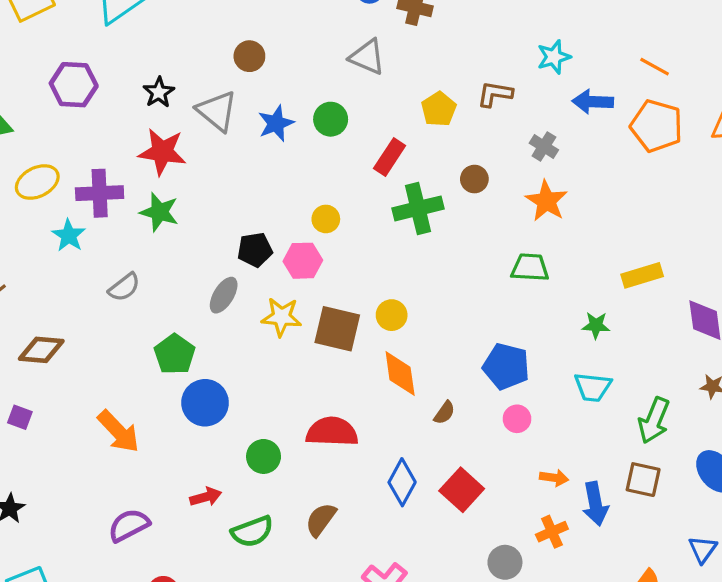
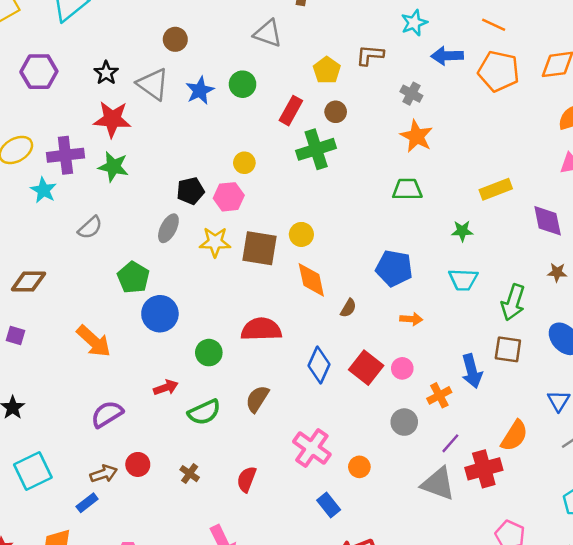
brown circle: (474, 179) -> (336, 112), moved
pink circle: (517, 419) -> (402, 368), moved
orange arrow: (554, 478) -> (411, 319), moved

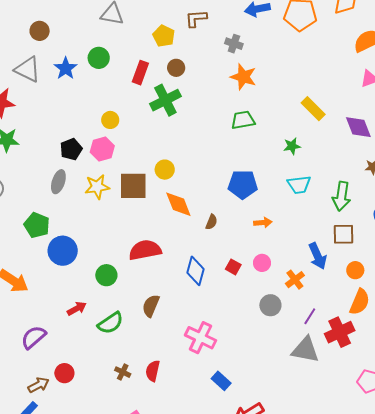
yellow rectangle: (496, 189) -> (313, 109), turned 75
red square: (366, 368) -> (233, 267), size x0.6
orange circle: (359, 467) -> (355, 270), moved
brown cross: (190, 474) -> (123, 372), moved

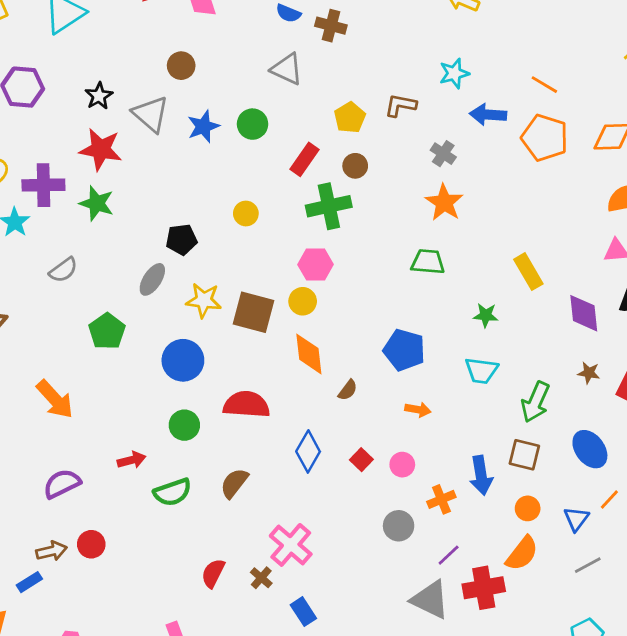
pink hexagon: (102, 149) -> (315, 264), moved
blue circle: (63, 251) -> (183, 360), moved
brown cross: (123, 372) -> (261, 578), moved

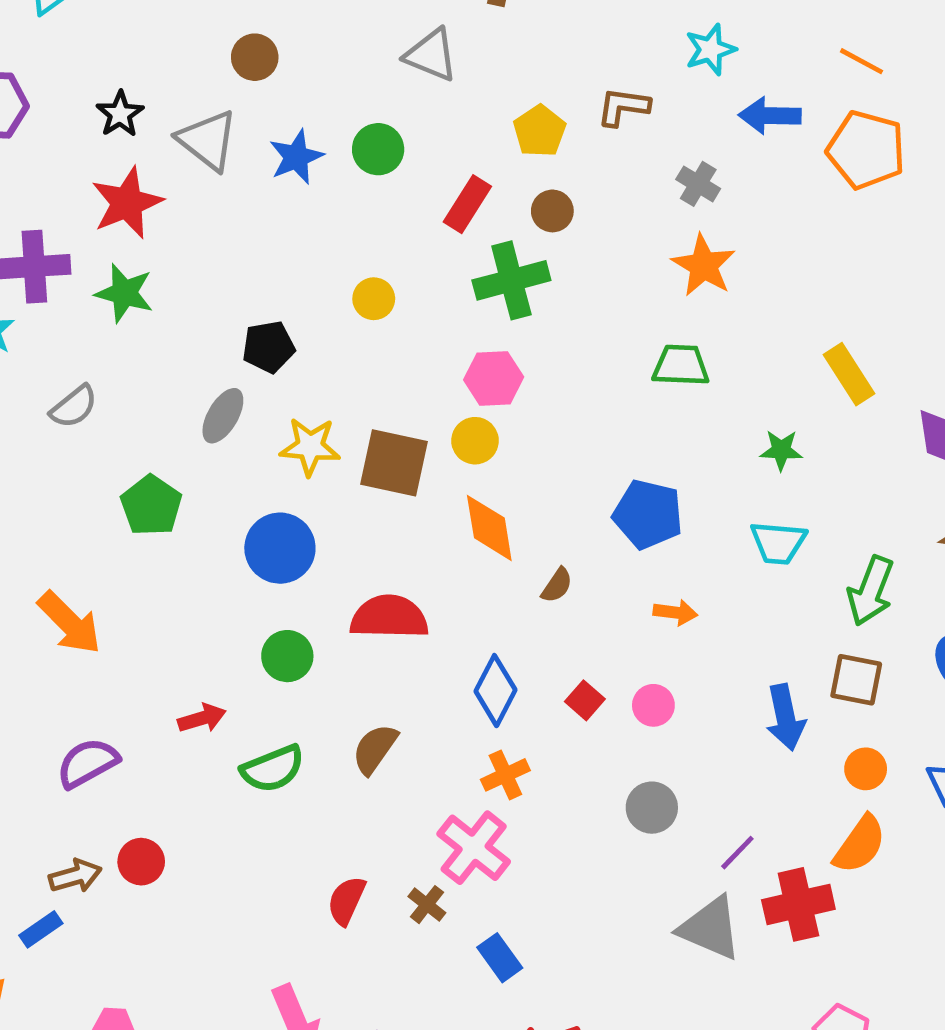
red star: (101, 149) -> (127, 203), turned -30
orange cross: (441, 499) -> (505, 775), moved

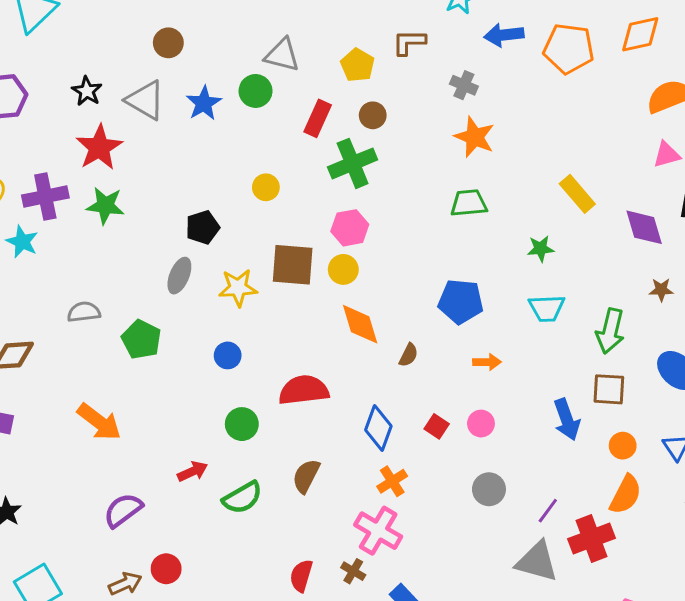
gray triangle: (431, 55) -> (282, 55), moved
gray semicircle: (74, 407) -> (84, 312), moved, turned -140
brown square: (394, 463) -> (293, 265), moved
blue circle: (280, 548) -> (228, 355), size x0.6

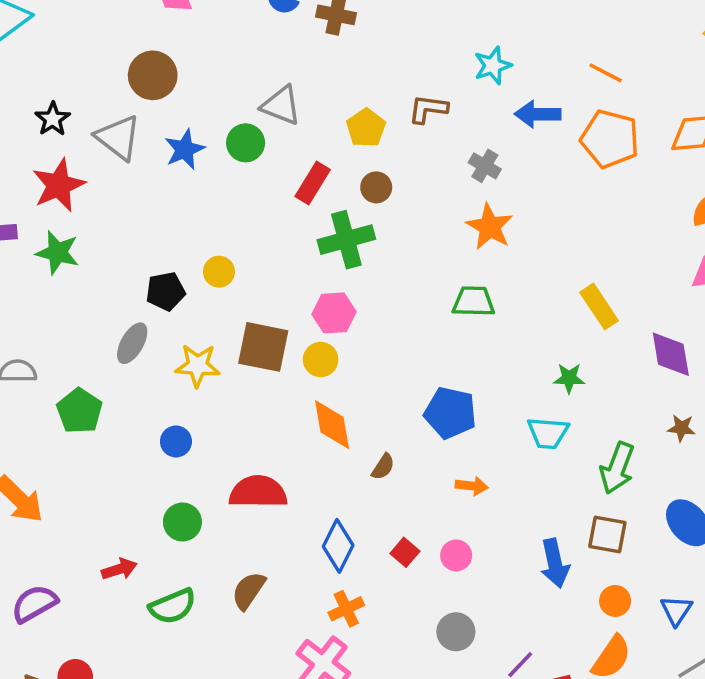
brown circle: (168, 43) -> (153, 75), size x1.4
yellow circle: (266, 187) -> (219, 272), moved
green star: (540, 249) -> (569, 378), moved

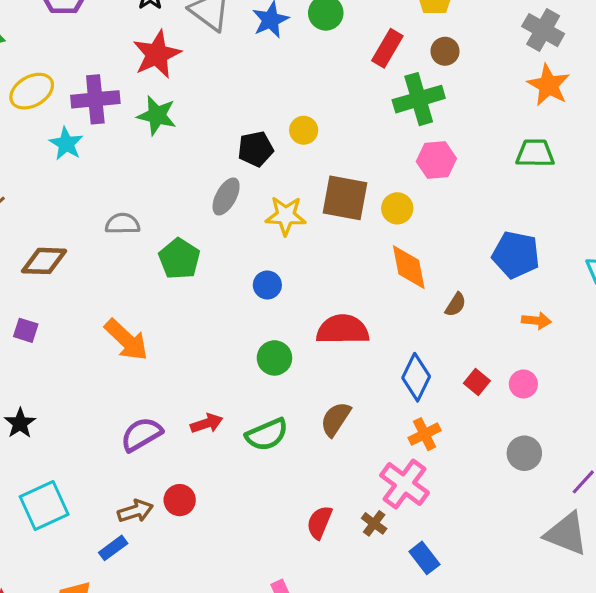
gray cross: (485, 166) -> (543, 30), size x1.4
pink hexagon: (334, 313) -> (436, 160), moved
red arrow: (119, 569) -> (207, 423), moved

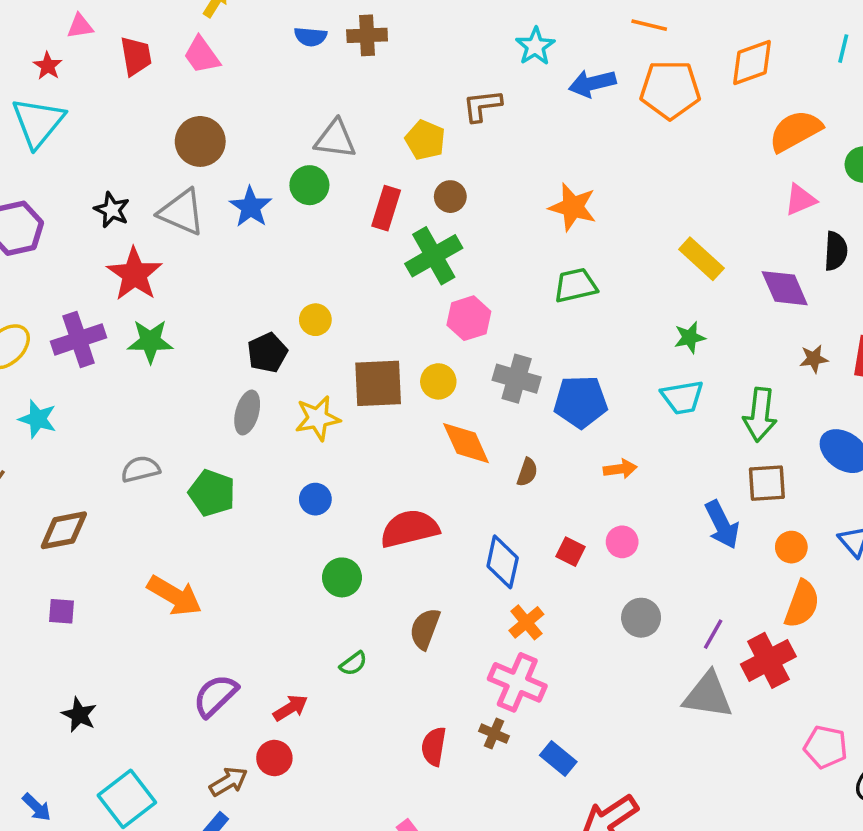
gray cross: (543, 30) -> (517, 379), moved
cyan star: (66, 144) -> (38, 419), moved
red arrow: (207, 423) -> (291, 708), moved
green semicircle: (267, 435) -> (353, 664), size x0.6

